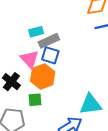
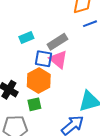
gray rectangle: (49, 41) -> (57, 42), moved
pink triangle: (30, 59) -> (58, 59), moved

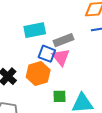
cyan rectangle: (26, 38) -> (35, 30), size x1.5
green square: (34, 104) -> (59, 96), moved

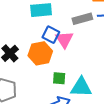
gray rectangle: (63, 40) -> (82, 19), moved

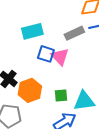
orange hexagon: (40, 53) -> (30, 90), moved

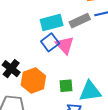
cyan rectangle: (32, 31) -> (52, 22), moved
blue square: (46, 54) -> (50, 42), turned 36

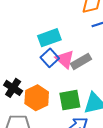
gray rectangle: (80, 21) -> (81, 61), moved
green square: (66, 86) -> (70, 100), size x1.5

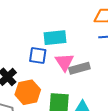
blue square: (50, 58) -> (38, 55), moved, turned 36

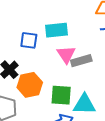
blue square: (38, 55) -> (29, 40), moved

